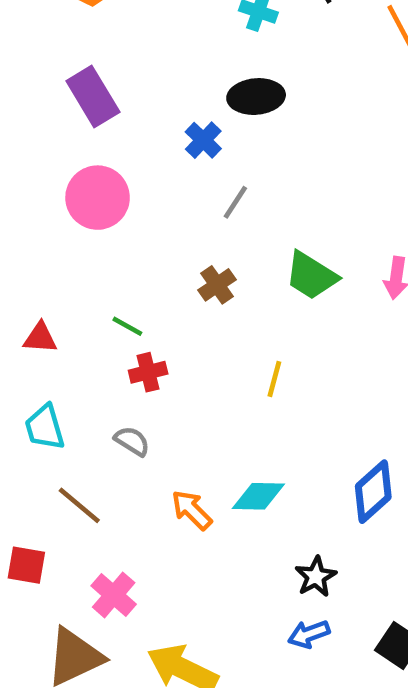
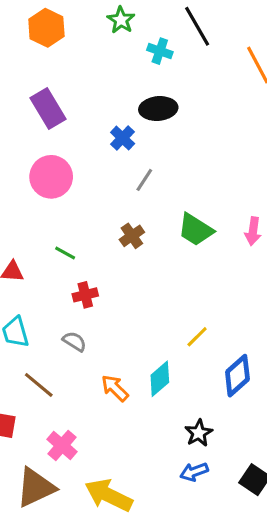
green line: (127, 326) -> (65, 253), moved
yellow line: (274, 379) -> (197, 337), moved, turned 30
cyan diamond: (258, 496) -> (160, 379), turned -42

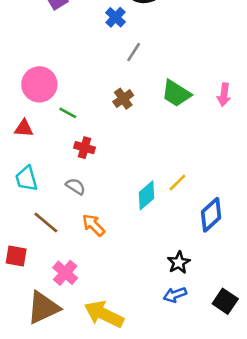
pink circle: (51, 177) -> (39, 84), moved
red cross: (85, 295) -> (85, 148), turned 30
cyan diamond: (160, 379) -> (146, 195), moved
orange arrow: (115, 388) -> (94, 225), moved

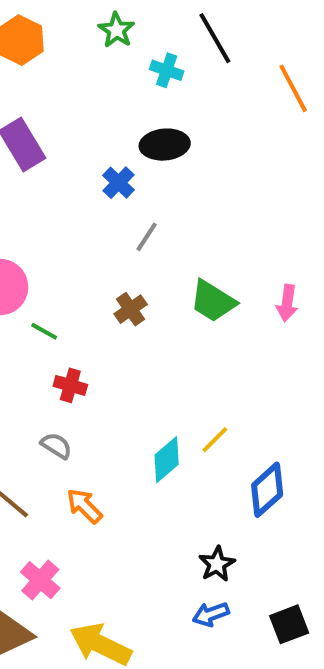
black square: (225, 301) -> (289, 624), turned 35

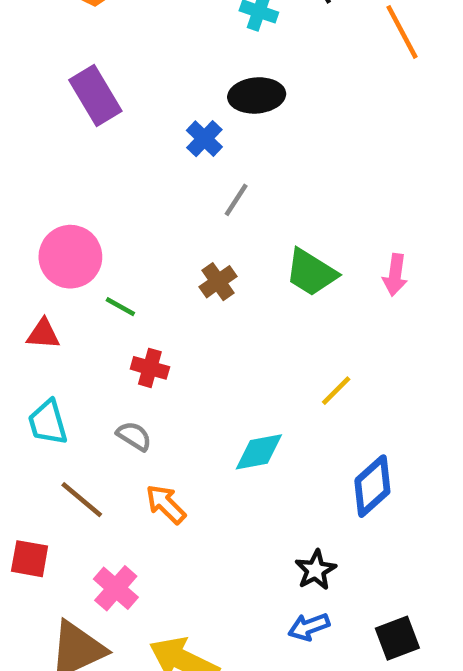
yellow line: (215, 440) -> (336, 391), moved
cyan diamond: (167, 460) -> (259, 452), turned 30

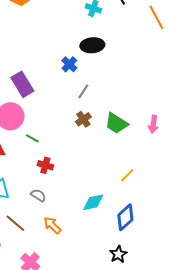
purple rectangle: (95, 95) -> (22, 84), moved
brown cross: (218, 282) -> (83, 119), moved
blue diamond: (372, 486) -> (125, 217), moved

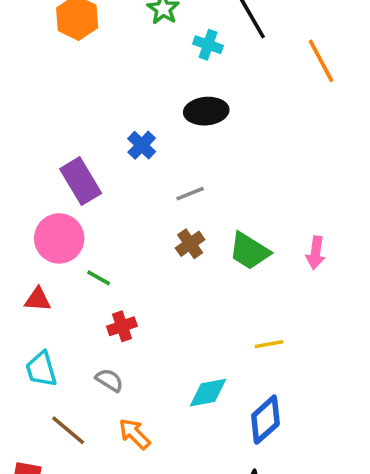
blue cross: (69, 64) -> (142, 145), moved
gray line: (83, 91) -> (190, 194), turned 35
red cross: (45, 165) -> (122, 326), turned -35
yellow line: (127, 175) -> (269, 344), turned 35

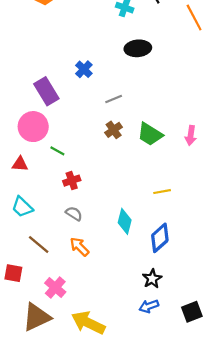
black ellipse: (206, 111) -> (138, 48), moved
cyan trapezoid: (41, 369) -> (22, 207), turned -30
gray semicircle: (109, 380) -> (74, 214), moved
cyan diamond: (208, 393) -> (125, 221), turned -65

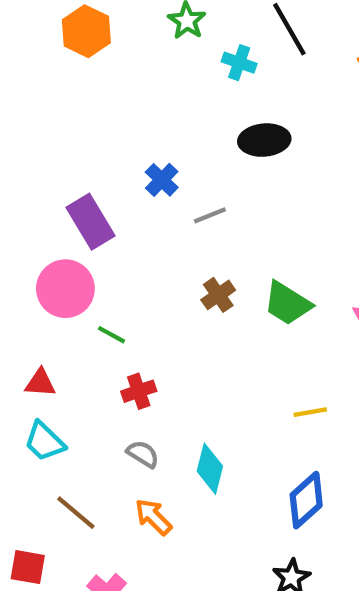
gray line: (114, 99) -> (210, 215), moved
red triangle: (20, 164) -> (40, 383), moved
cyan diamond: (125, 221) -> (210, 469), moved

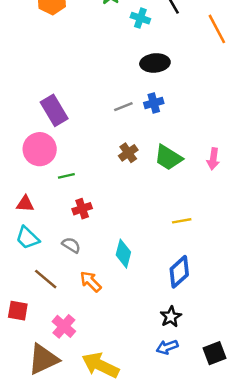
blue cross: (162, 180) -> (154, 103), moved, turned 30
green line: (111, 335) -> (66, 176), turned -42
gray semicircle: (143, 454) -> (71, 245), moved

